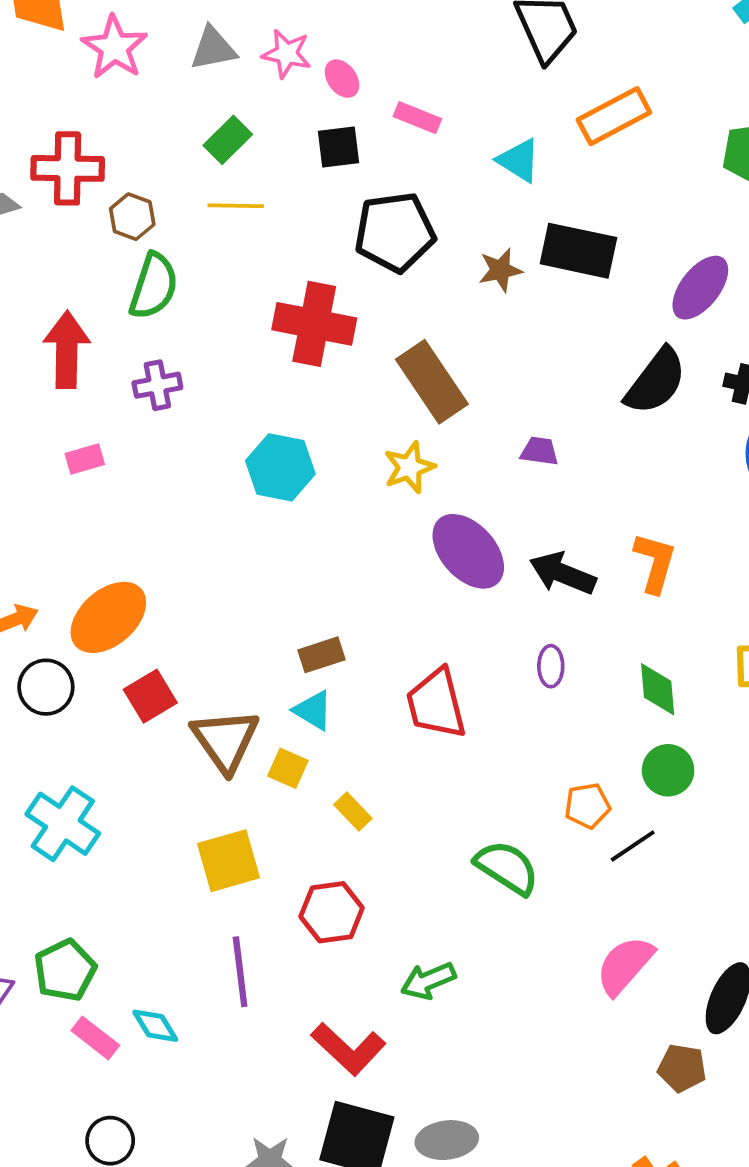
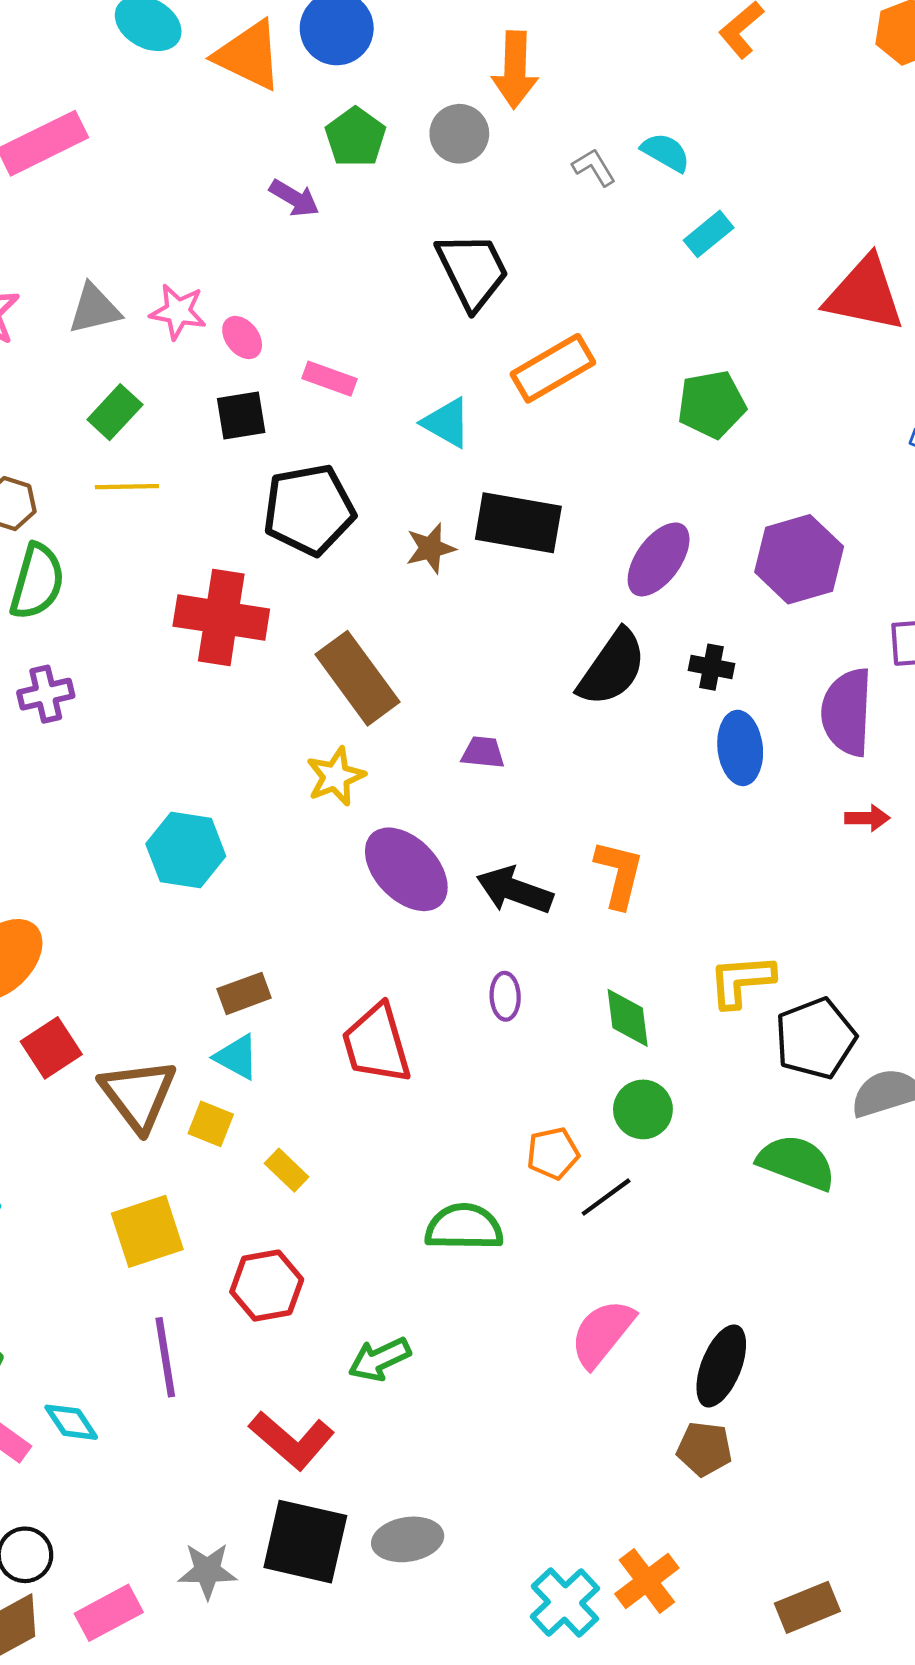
cyan hexagon: (280, 467) -> (186, 850), moved
green semicircle: (507, 868) -> (464, 1227), turned -30
brown pentagon: (682, 1068) -> (704, 1449), moved

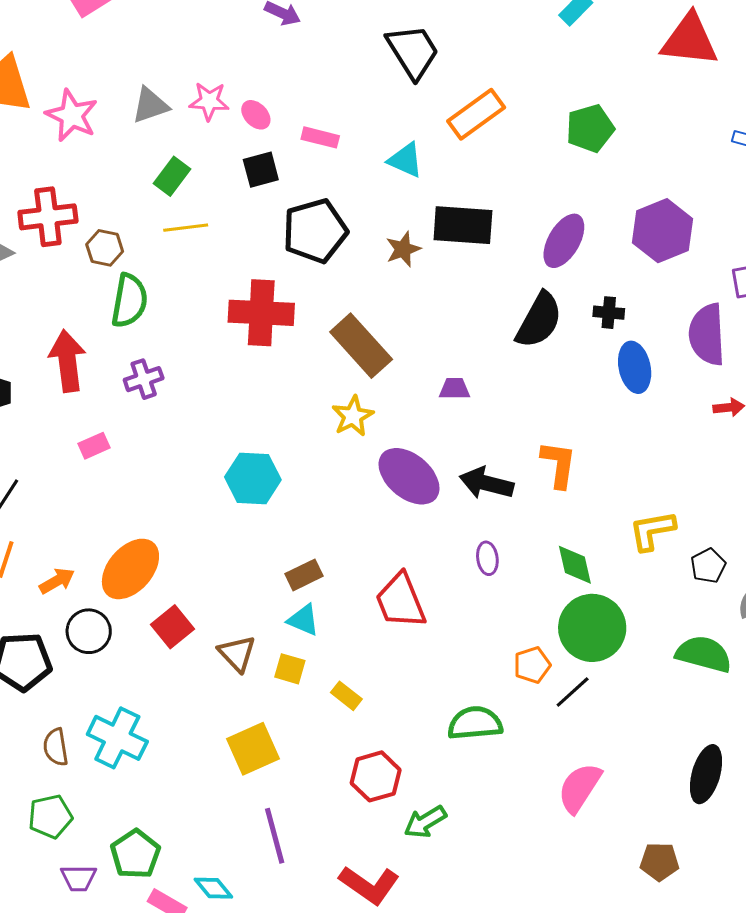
black pentagon: (815, 1038) -> (708, 566), size x0.6
brown triangle: (138, 1095) -> (237, 654), size x0.7
green circle: (643, 1109) -> (592, 628), size x1.6
red hexagon: (267, 1286) -> (376, 776), moved
black ellipse: (721, 1366) -> (706, 774), moved

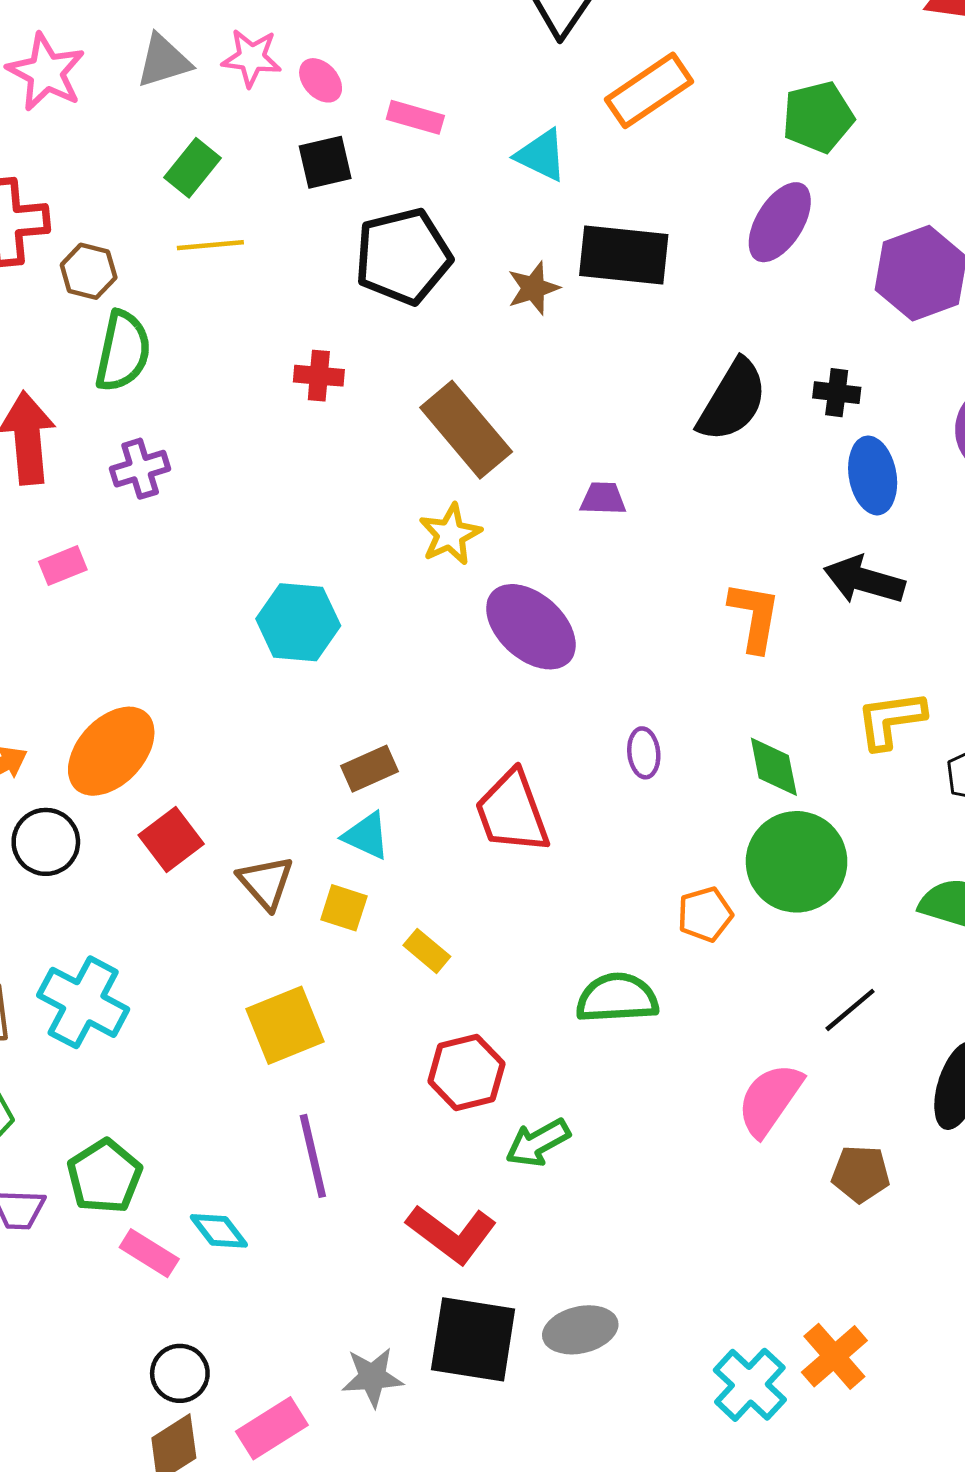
purple ellipse: (564, 241) -> (780, 222), moved
red cross: (261, 313) -> (319, 376), size x0.5
black arrow: (486, 483) -> (864, 580), moved
black line: (573, 692) -> (850, 1010), moved
brown pentagon: (660, 862) -> (861, 1174), moved

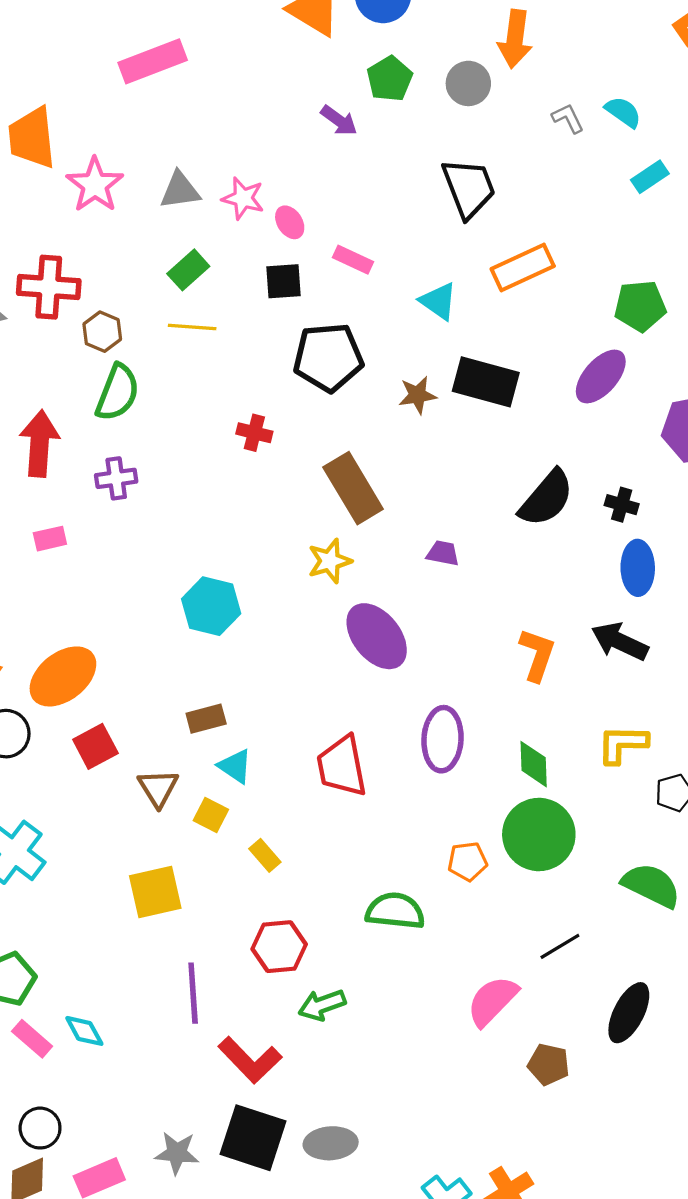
purple ellipse: (644, 753) -> (443, 739), size x1.8
brown rectangle: (370, 769) -> (206, 719), moved
purple line: (313, 1156) -> (193, 993), moved

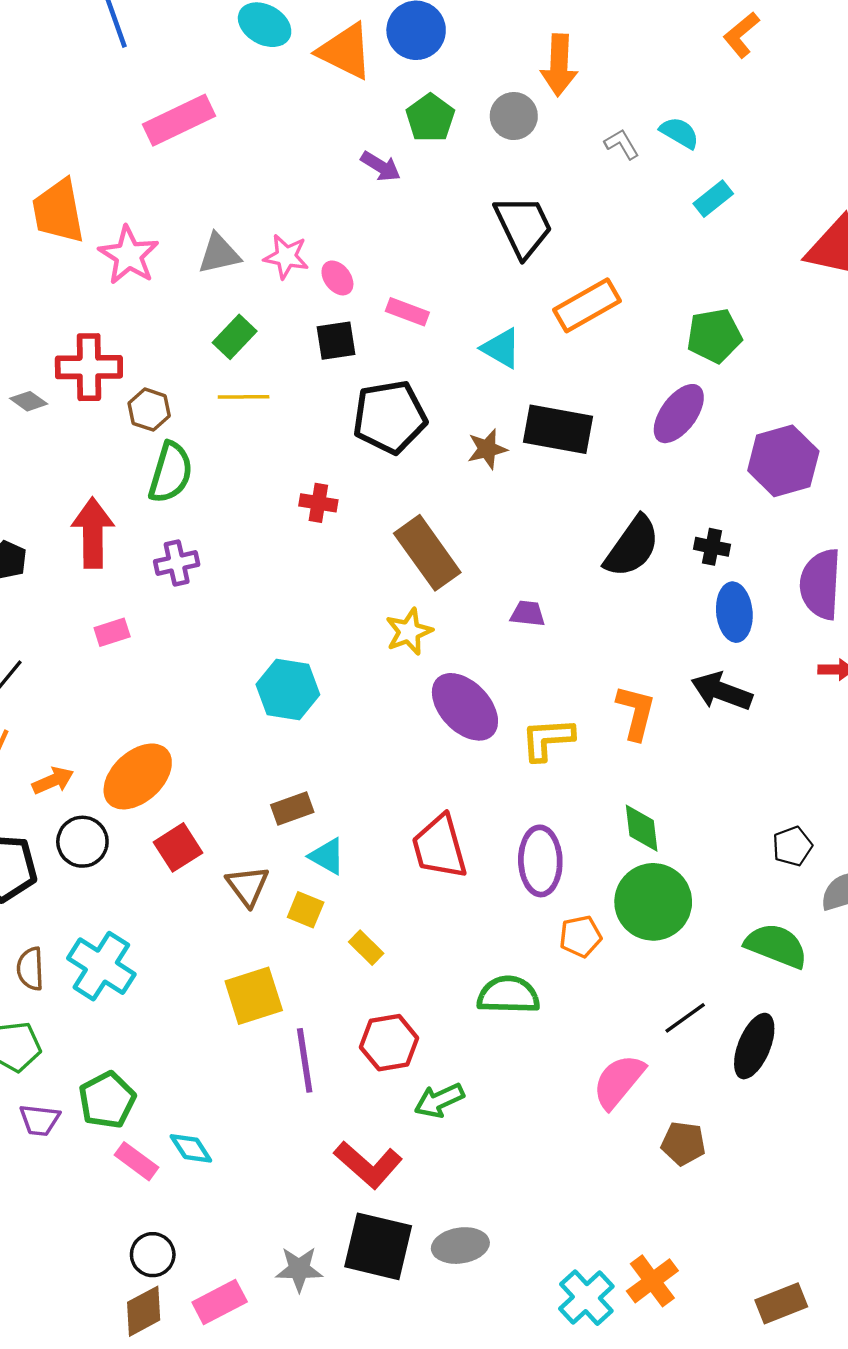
purple ellipse: (443, 739) -> (540, 861), moved
yellow L-shape: (622, 744) -> (548, 739), moved
purple line: (193, 993) -> (305, 1060), moved
black ellipse: (629, 1013) -> (754, 1046), moved

